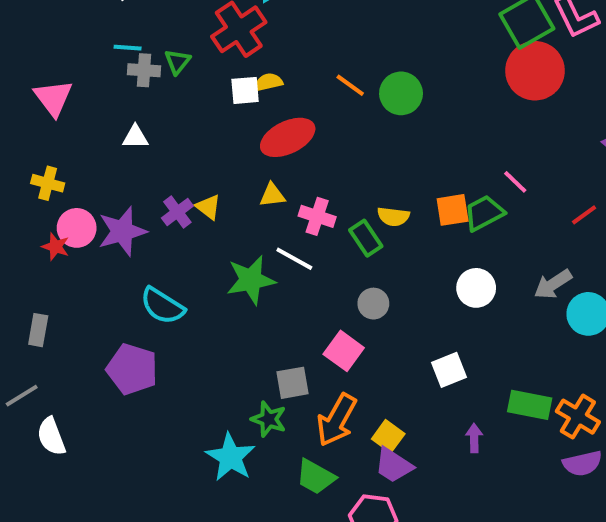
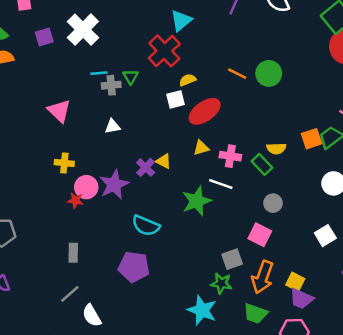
white square: (245, 90) -> (175, 99), moved

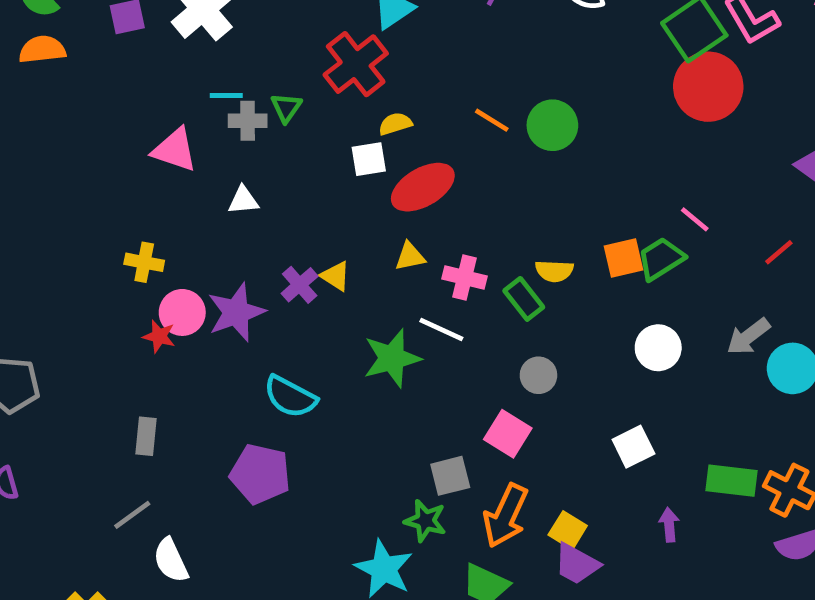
pink triangle: (59, 111) -> (175, 150), moved, turned -30

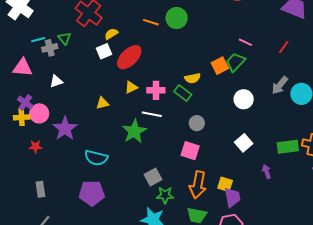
yellow triangle: (336, 276) -> (102, 103), turned -32
purple cross: (300, 285) -> (25, 103), moved
pink circle: (182, 312) -> (39, 113), moved
gray square: (450, 476) -> (153, 177), moved
purple trapezoid: (577, 564) -> (232, 197), turned -115

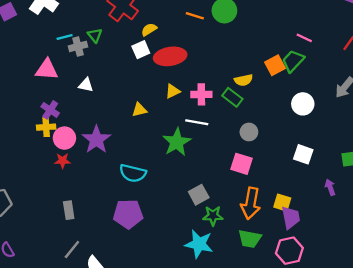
red ellipse: (129, 57) -> (170, 56), turned 36
white triangle: (56, 81) -> (86, 85), turned 32
pink circle: (39, 113) -> (64, 138), moved
white square: (244, 143) -> (303, 154), turned -30

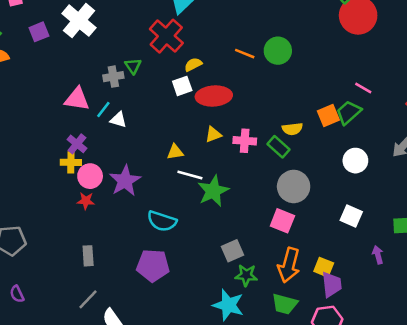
cyan line: (65, 37) -> (103, 110), moved, turned -42
white line: (197, 122) -> (190, 175), moved
gray circle: (249, 132) -> (294, 186), size x1.6

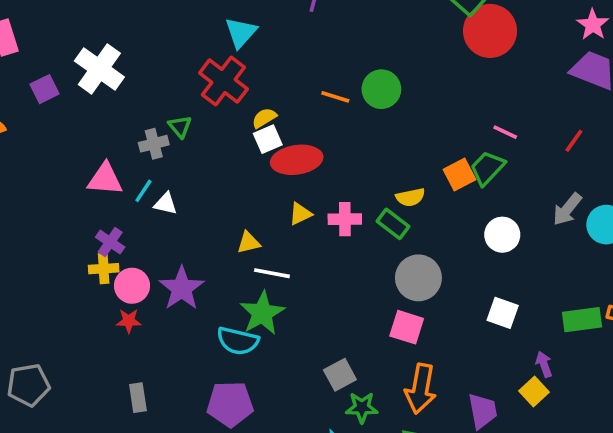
white square: (182, 86) -> (268, 139), moved
green star: (213, 191) -> (262, 313), moved
yellow square: (324, 267) -> (534, 391), moved, turned 30

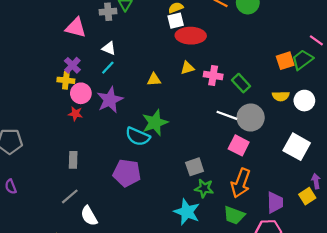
cyan line: (143, 191) -> (108, 68), moved
yellow semicircle: (410, 197) -> (281, 96), moved
white line: (272, 273) -> (227, 115), moved
white square: (503, 313) -> (297, 147), size x1.4

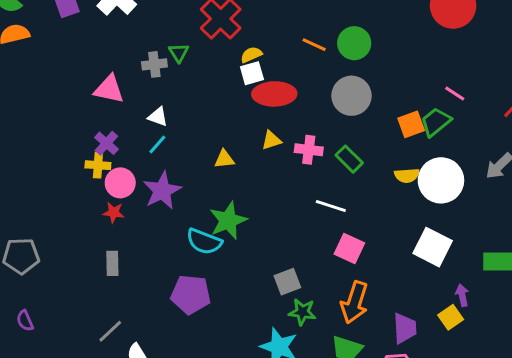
white circle: (304, 101) -> (441, 180), size x1.5
gray circle: (251, 118) -> (351, 96), moved
gray rectangle: (73, 160) -> (112, 263), moved

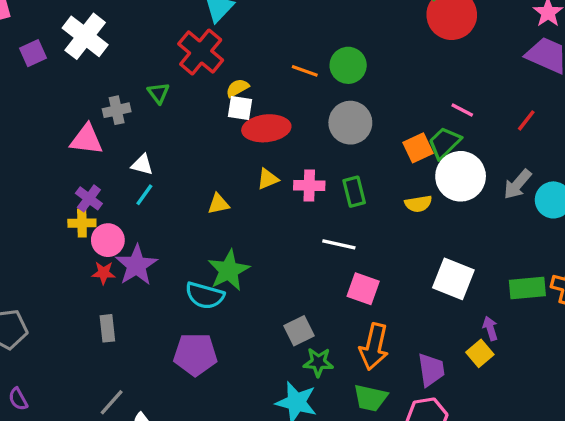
gray cross: (154, 64) -> (117, 110), moved
white square: (252, 73) -> (240, 108), turned 30
green rectangle: (349, 159) -> (354, 192), turned 36
white circle: (441, 180) -> (461, 176), moved
purple star: (162, 191) -> (136, 265), moved

